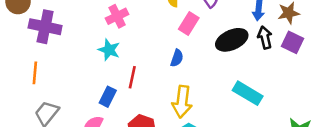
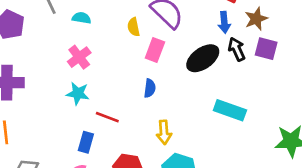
red line: (132, 77) -> (107, 117), turned -70
yellow arrow: (182, 102) -> (164, 132), size x0.7

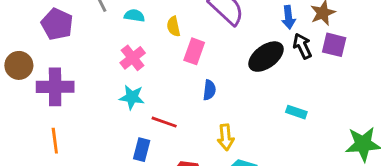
yellow semicircle: (134, 27) -> (174, 26), moved
pink rectangle: (155, 50) -> (194, 51), moved
cyan rectangle: (230, 110) -> (296, 112), size x0.6

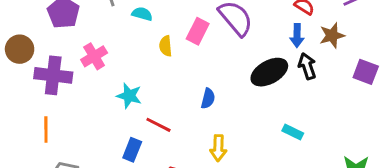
yellow semicircle: (174, 26) -> (166, 46), moved
purple square: (334, 45) -> (366, 72), moved
pink rectangle: (194, 51) -> (198, 31), moved
pink cross: (133, 58) -> (94, 56), moved

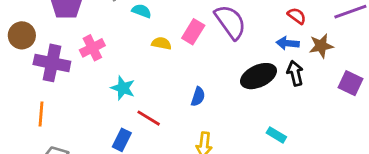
blue arrow: (297, 36) -> (288, 43), turned 90
yellow semicircle: (166, 46) -> (161, 43), turned 102

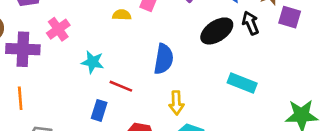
purple square: (350, 83) -> (290, 17), moved
blue semicircle: (198, 97) -> (164, 59), size x1.6
cyan rectangle: (276, 135) -> (242, 83), size x1.5

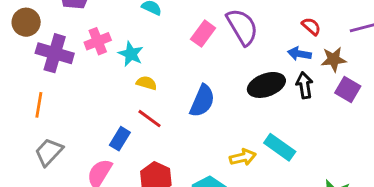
yellow semicircle: (122, 15) -> (147, 83), moved
cyan star: (93, 62) -> (131, 54), moved
yellow arrow: (176, 103) -> (243, 157), moved, turned -115

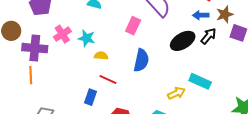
pink rectangle: (203, 34) -> (133, 26), moved
black arrow: (304, 85) -> (208, 36), turned 60
orange line: (39, 105) -> (31, 75), moved

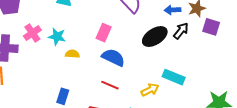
pink rectangle: (133, 26) -> (104, 33), moved
blue semicircle: (141, 60) -> (113, 57), turned -75
red line: (108, 80) -> (110, 85), moved

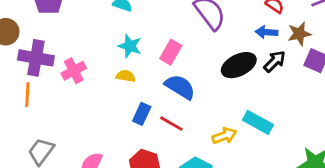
pink cross: (32, 33) -> (74, 71), moved
cyan star: (57, 37) -> (130, 46), moved
blue rectangle: (63, 96) -> (142, 114), moved

